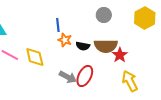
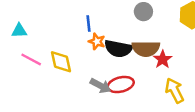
black semicircle: (83, 46) -> (118, 49), size x1.6
red ellipse: (85, 76) -> (121, 84), turned 50

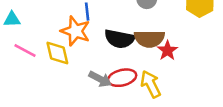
orange star: (97, 41) -> (75, 31), moved, size x1.6
yellow arrow: (175, 90) -> (151, 84), moved

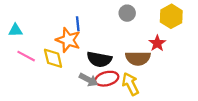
black semicircle: (120, 39) -> (99, 59), moved
brown semicircle: (149, 39) -> (138, 58), moved
red star: (167, 50) -> (157, 43), moved

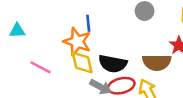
pink line: (26, 56) -> (41, 67), moved
yellow diamond: (53, 58) -> (82, 62), moved

